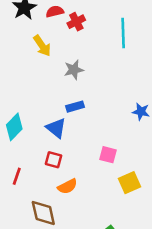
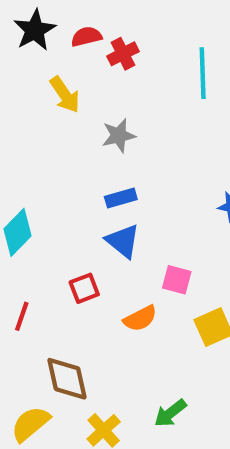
blue triangle: (56, 128) -> (123, 241), moved
red square: (53, 160) -> (84, 288), turned -36
orange semicircle: (67, 186) -> (140, 318), moved

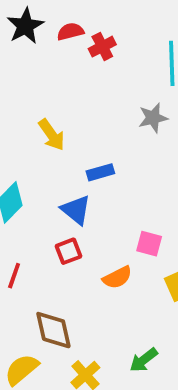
yellow arrow: (65, 95) -> (52, 135), moved
gray star: (119, 136) -> (153, 118), moved
blue triangle: (123, 241) -> (76, 210), moved

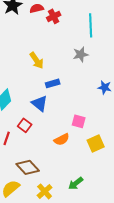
yellow arrow: (52, 135) -> (37, 60), moved
red square: (68, 251) -> (25, 125), moved, turned -32
brown diamond: (53, 330) -> (28, 167), turned -30

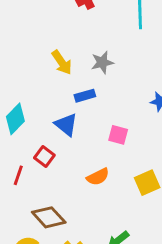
gray star: (81, 54) -> (102, 62), moved
pink square: (79, 121) -> (118, 135), moved

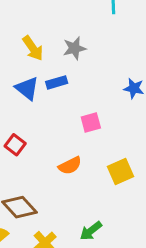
blue triangle: (66, 125) -> (27, 88), moved
pink square: (118, 135) -> (91, 123), turned -30

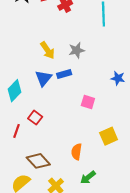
blue triangle: (27, 88) -> (43, 78), turned 30
pink square: (91, 123) -> (88, 102), turned 32
orange semicircle: (70, 166) -> (77, 152), moved, turned 126

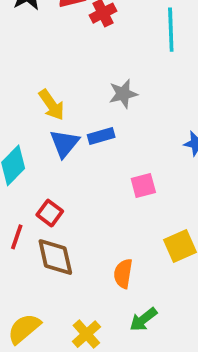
yellow arrow: (48, 50) -> (52, 105), moved
pink square: (88, 102) -> (143, 186), turned -32
brown diamond: (38, 161) -> (55, 257), moved, turned 30

